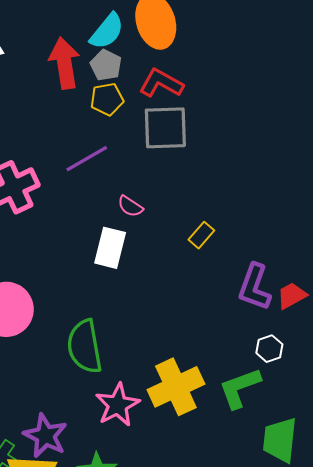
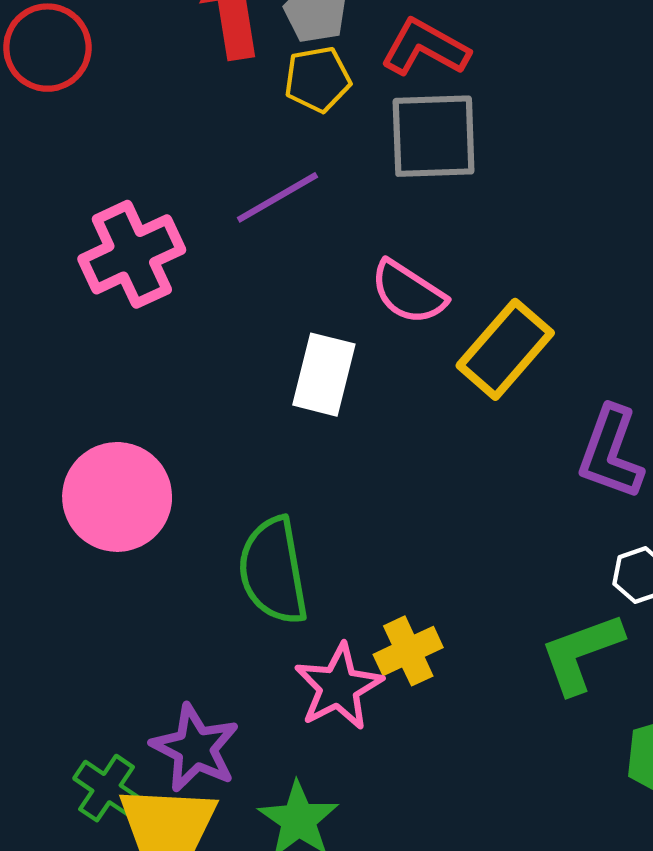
pink semicircle: (130, 206) -> (408, 292), moved, size x1.5
yellow rectangle: (201, 235) -> (505, 349), size x1.8
yellow cross: (176, 387) -> (408, 651), moved, size x0.6

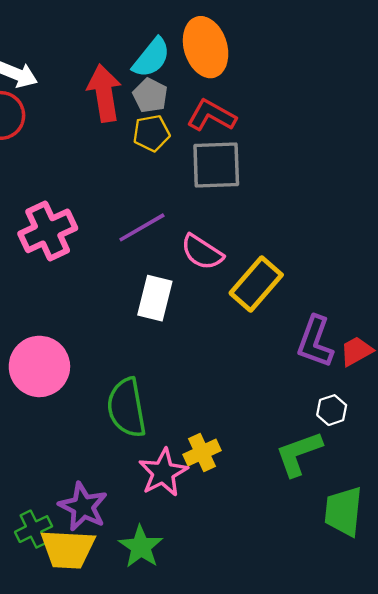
purple line: (277, 197) -> (142, 227), moved
green cross: (107, 788) -> (34, 529), turned 30

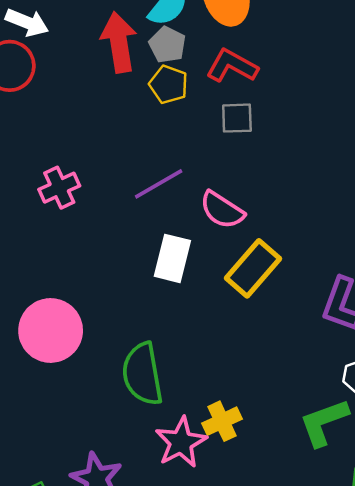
yellow pentagon: (151, 133) -> (169, 85), turned 30
gray square: (216, 165) -> (237, 118), size x0.6
pink cross: (48, 231) -> (59, 188), size x0.7
yellow rectangle: (256, 284) -> (253, 268), moved

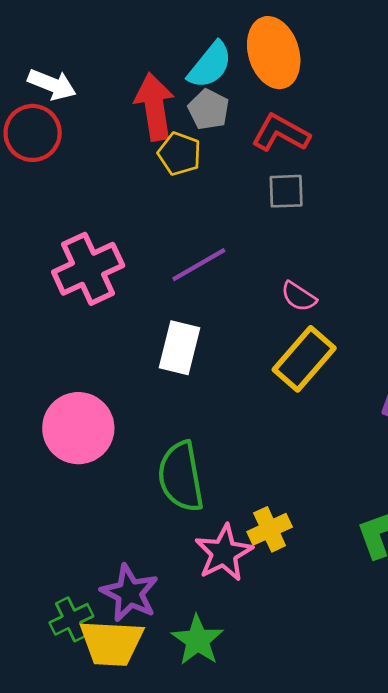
yellow pentagon: (169, 85) -> (179, 154), moved
pink cross: (59, 188) -> (88, 269), size x1.5
pink semicircle: (222, 210) -> (299, 296), moved, size x0.7
white rectangle: (172, 258) -> (179, 348), moved

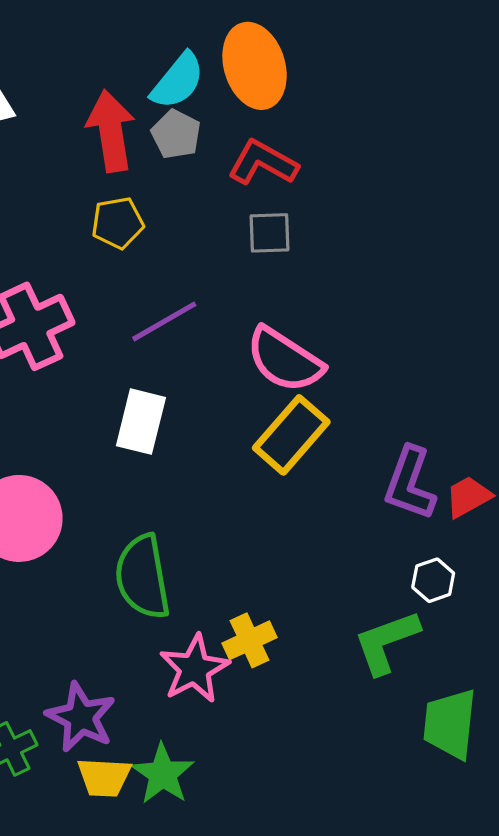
yellow pentagon: (179, 154) -> (118, 223), moved, turned -30
pink semicircle: (299, 296) -> (285, 360), size x1.8
yellow trapezoid: (112, 643) -> (104, 777), moved, size x0.7

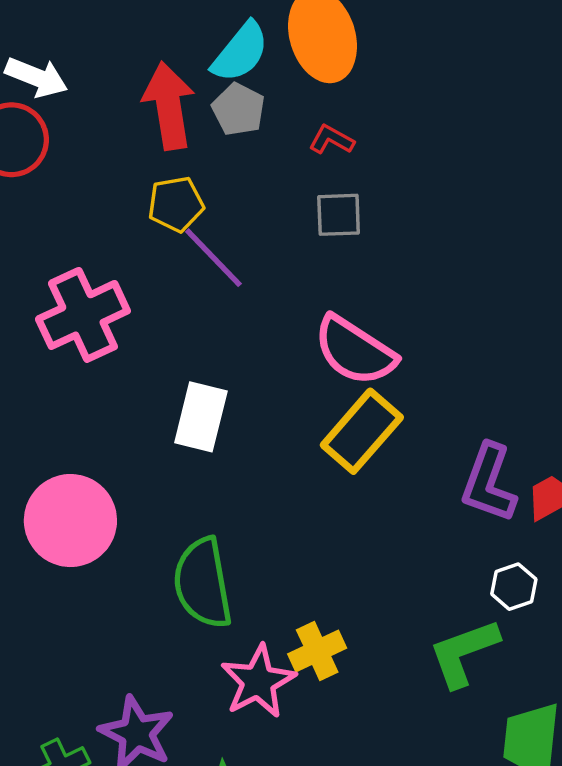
red L-shape: (263, 163) -> (331, 140), size x0.6
purple line: (164, 321) -> (213, 258), moved, turned 76

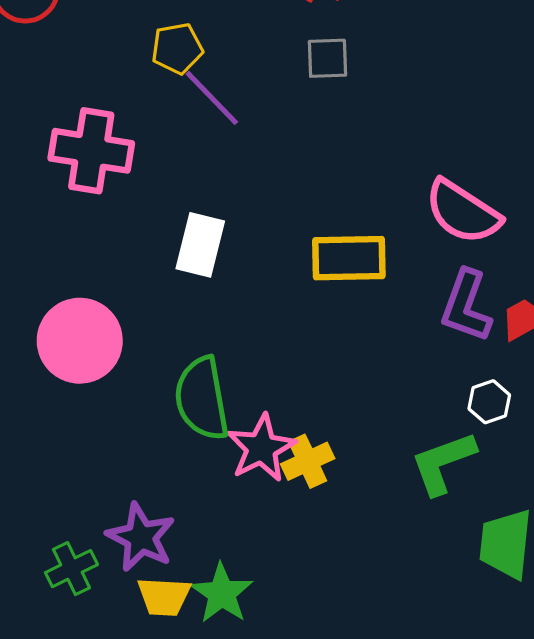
pink cross: (83, 315) -> (91, 151), turned 34
pink semicircle: (355, 351) -> (463, 212), moved
yellow rectangle: (362, 431) -> (349, 258), turned 48
pink star: (258, 681) -> (261, 448), moved

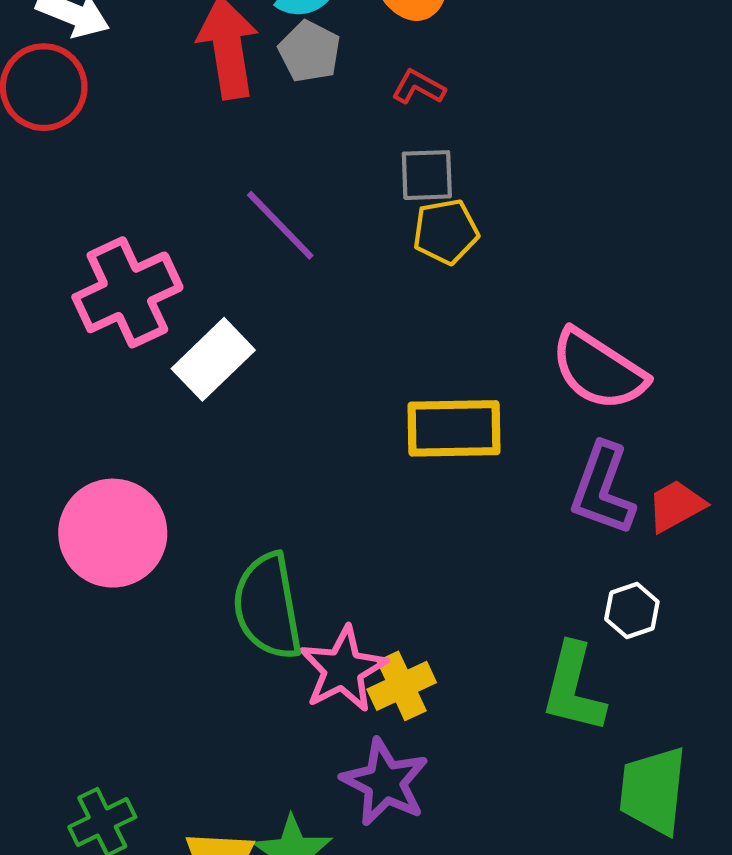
yellow pentagon: (177, 48) -> (446, 232), moved
pink cross: (91, 151) -> (127, 292), turned -34
white rectangle: (200, 245) -> (213, 359), moved, turned 32
green L-shape: (443, 463) -> (573, 688), turned -56
purple star: (141, 537) -> (385, 782), moved

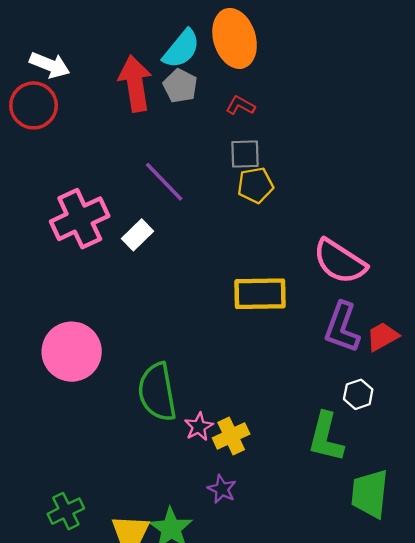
white rectangle: (213, 359) -> (137, 235), moved, size x0.7
pink star: (343, 669) -> (199, 427), size x0.6
purple star: (385, 782) -> (222, 489), size x0.6

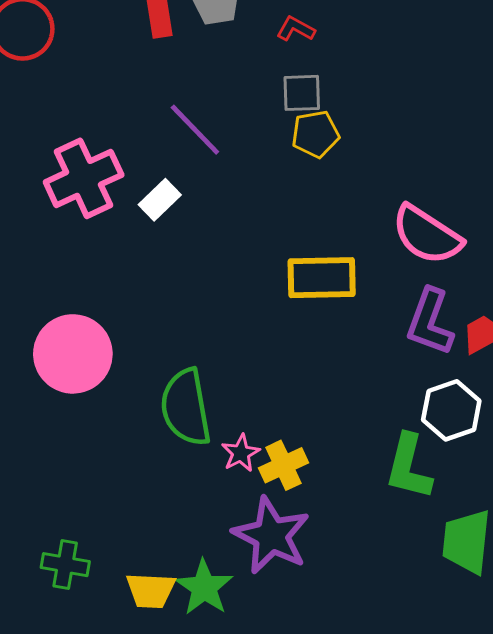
white hexagon: (358, 394) -> (451, 410), size x1.5
purple star: (222, 489) -> (271, 536), size x2.0
green cross: (66, 511) -> (65, 565), turned 36

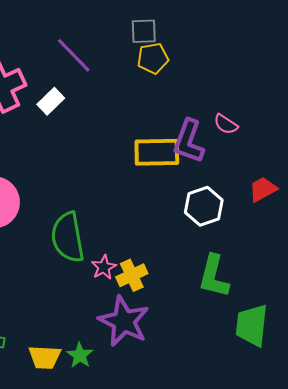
pink semicircle: (427, 235) -> (226, 124), size x0.5
purple L-shape: (430, 322) -> (189, 141), moved
white hexagon: (451, 410) -> (204, 206), moved
green star: (204, 587) -> (80, 355), size x0.7

